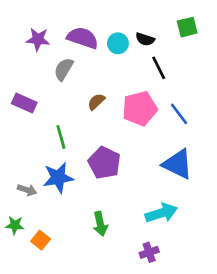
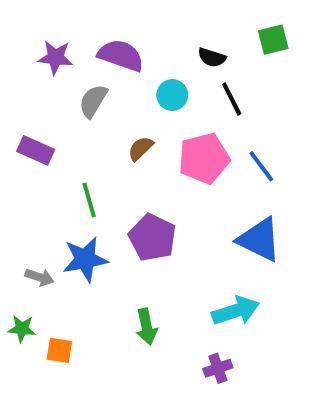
cyan circle: (118, 43) -> (172, 95), moved
orange square: (41, 240) -> (59, 350), turned -30

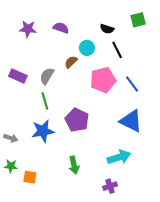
purple semicircle: (121, 55) -> (61, 28), size x0.7
gray semicircle: (93, 101) -> (47, 76), moved
brown semicircle: (141, 148) -> (71, 62), moved
gray arrow: (40, 277) -> (11, 138), moved

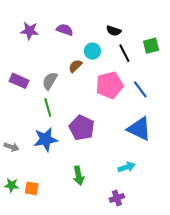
green square: (138, 20) -> (151, 46), moved
cyan arrow: (119, 157) -> (126, 167), size x0.7
green star: (11, 166) -> (11, 185), moved

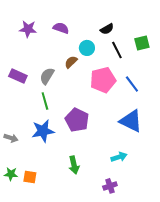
black semicircle: (114, 31) -> (107, 29), turned -48

